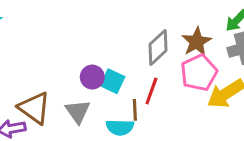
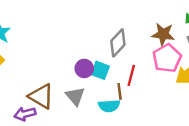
brown star: (197, 42) -> (163, 34), turned -30
gray diamond: (158, 47) -> (118, 43), moved

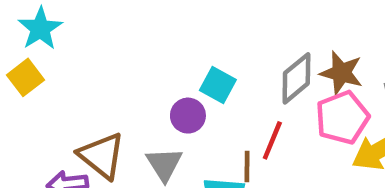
gray diamond: (118, 43) -> (296, 78), moved
cyan square: (100, 70) -> (218, 85), moved

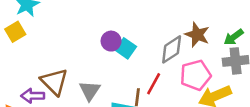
brown star: (341, 73) -> (197, 35), moved
purple circle: (188, 116) -> (111, 41), moved

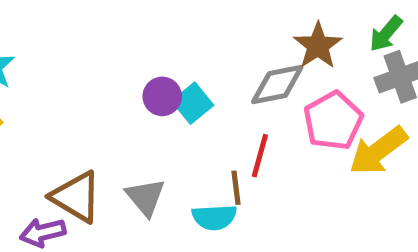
brown star: (197, 35) -> (318, 46), turned 30
cyan square: (126, 48) -> (193, 103), turned 30
gray diamond: (172, 49) -> (277, 84), turned 36

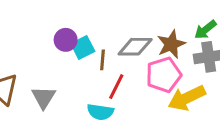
brown star: (318, 46) -> (171, 44), moved
brown line: (236, 188) -> (102, 60), moved
cyan semicircle: (214, 217) -> (100, 112), moved

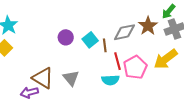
purple circle: (66, 40) -> (66, 37), moved
pink pentagon: (164, 75) -> (135, 67), moved
red line: (116, 87) -> (117, 61), turned -30

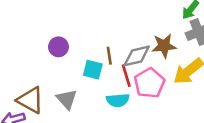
brown star: (148, 26) -> (164, 46), moved, turned 30
gray diamond: (124, 32) -> (137, 56), moved
cyan square: (90, 40) -> (93, 70), moved, turned -35

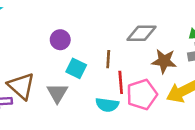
gray diamond: (137, 56) -> (142, 33), moved
cyan square: (93, 70) -> (76, 68), moved

